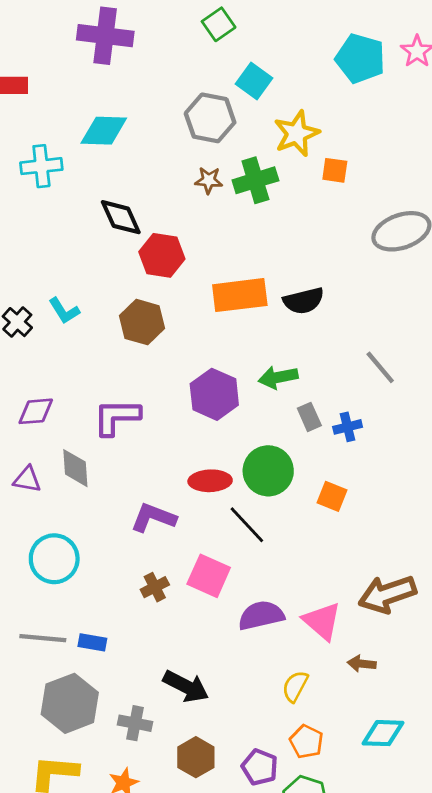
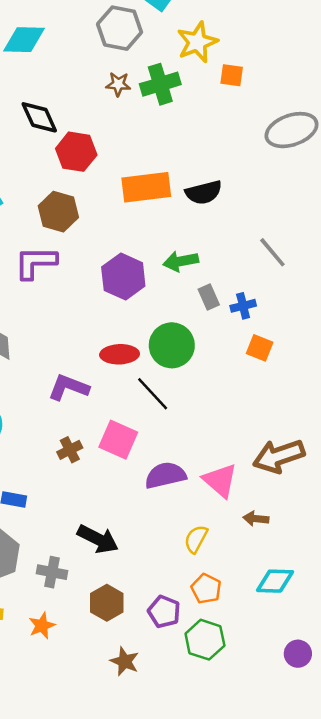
purple L-shape: (117, 417) -> (35, 263), moved
orange square: (332, 496) -> (260, 348), moved

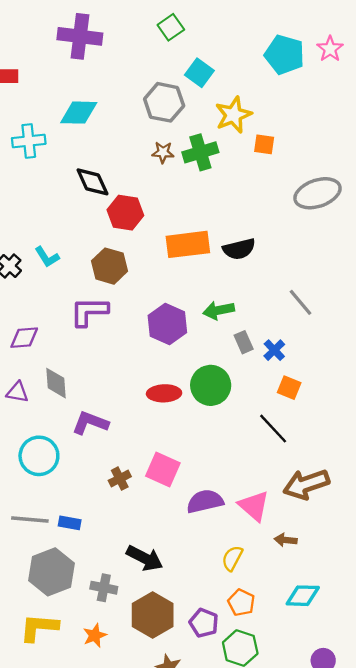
blue cross: (243, 306) -> (274, 350), turned -30
purple L-shape: (69, 387) -> (90, 423), moved
black line: (153, 394) -> (273, 429), moved
brown hexagon: (107, 603) -> (153, 615), size x1.4

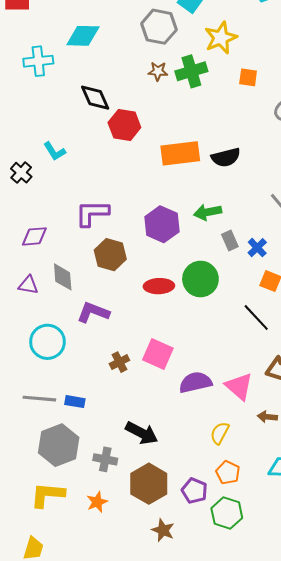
orange square: (264, 144) -> (248, 77), moved
cyan L-shape: (47, 257) -> (55, 151), moved
brown hexagon: (109, 266) -> (110, 255), moved

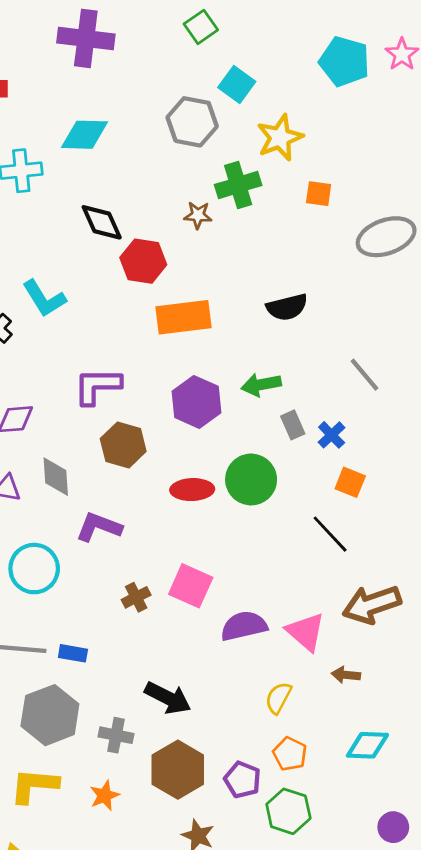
brown star: (158, 71) -> (198, 215), moved
cyan L-shape: (55, 151) -> (44, 298), size x1.4
orange rectangle: (180, 153) -> (184, 317), moved

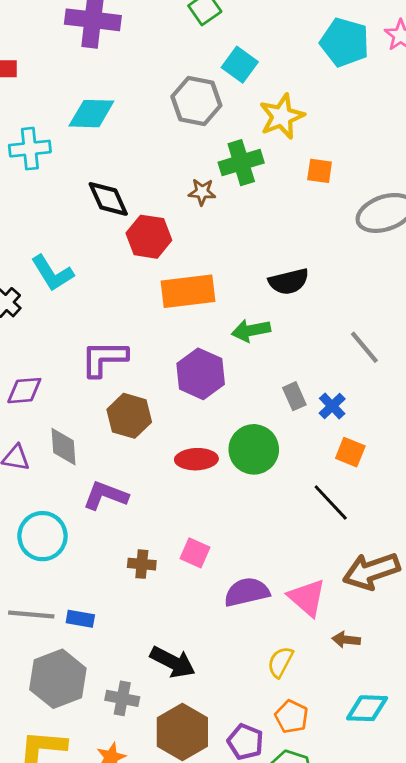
green arrow: (261, 385) -> (251, 330), moved
pink square: (191, 586) -> (195, 553), size x0.7
brown cross: (136, 597) -> (142, 564), turned 32

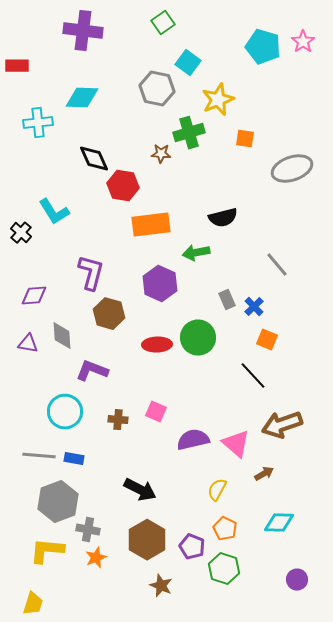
purple L-shape: (104, 358) -> (91, 273), turned 105
cyan circle: (42, 536) -> (65, 412), moved
brown arrow: (346, 640) -> (264, 474), turned 144
gray cross: (122, 698) -> (88, 530), moved

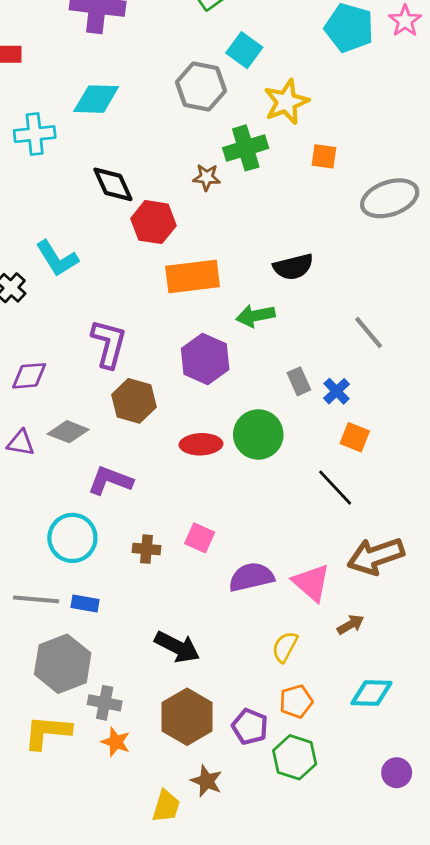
gray diamond: (62, 336) -> (68, 432), turned -64
orange pentagon: (225, 529) -> (296, 701), turned 30
orange star: (96, 558) -> (116, 742), turned -30
yellow trapezoid: (33, 604) -> (166, 806), moved

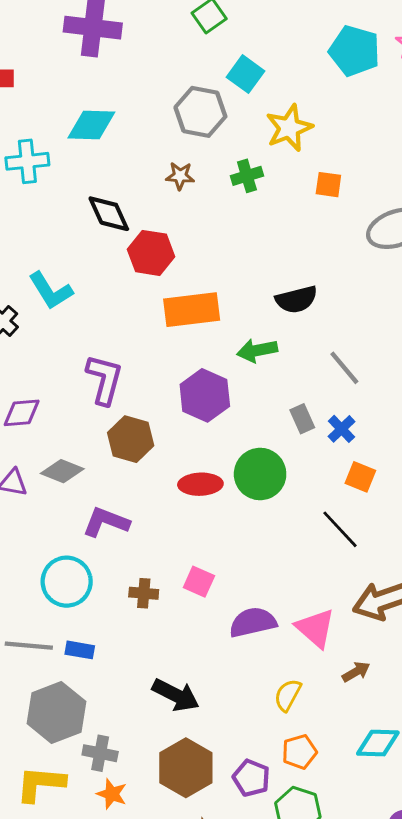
green cross: (246, 148) -> (247, 176), size x0.7
brown star: (207, 177) -> (180, 176), moved
gray line: (369, 332) -> (344, 368), moved

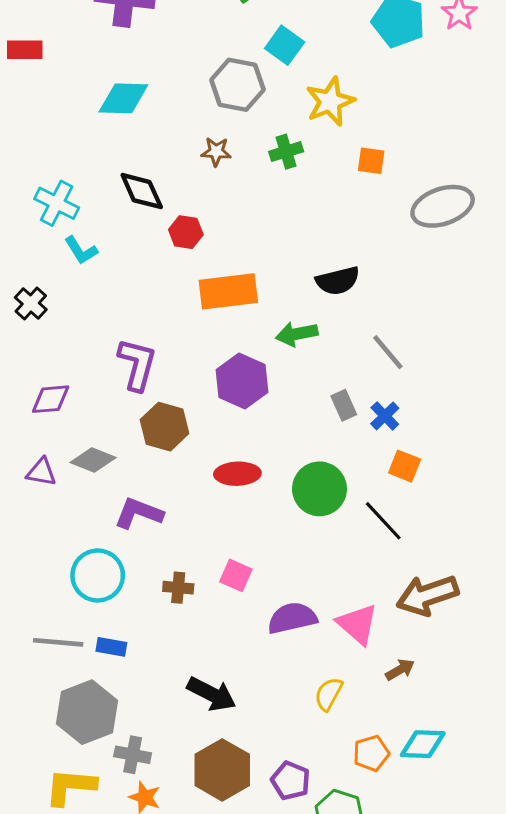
cyan cross: (27, 161) -> (57, 203), moved, turned 33
red hexagon: (151, 253) -> (186, 232), size x0.7
cyan L-shape: (51, 291) -> (81, 250), moved, size x0.7
green circle: (260, 474) -> (319, 489), moved
orange pentagon: (299, 752) -> (371, 753), moved

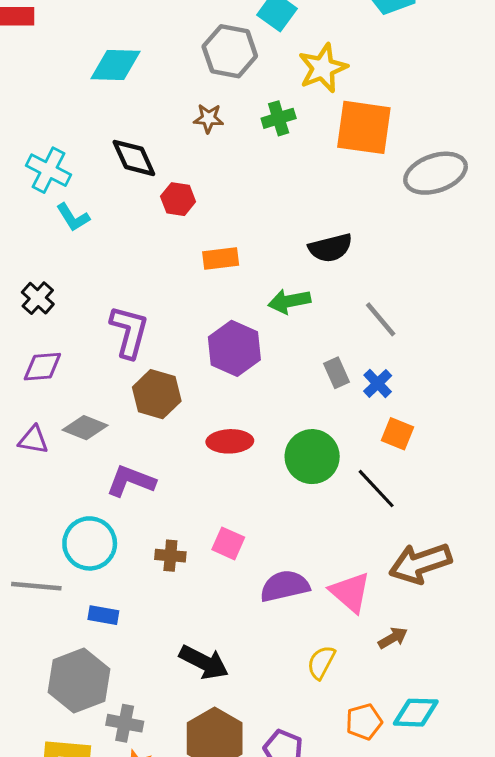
orange square: (371, 161) -> (364, 127), size x2.0
orange rectangle: (228, 291) -> (221, 259), size x0.6
black cross: (31, 304) -> (38, 298), moved
gray line: (58, 642) -> (36, 586), moved

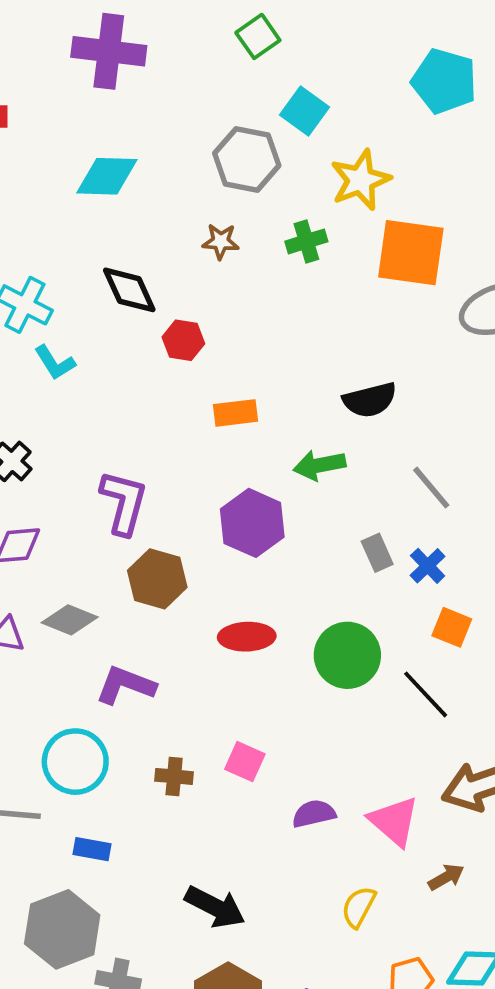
purple semicircle: (285, 586) -> (314, 814), size x0.7

